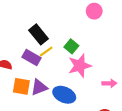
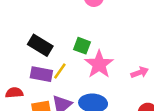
yellow line: (46, 52) -> (60, 71), moved

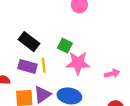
pink star: (99, 64) -> (78, 63), turned 30
yellow line: (60, 71) -> (44, 65), turned -48

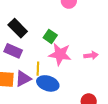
yellow line: (44, 65) -> (38, 69), moved
pink arrow: (112, 74) -> (91, 55), moved

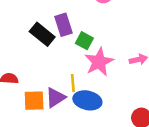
purple rectangle: (13, 51) -> (64, 25), moved, turned 54
pink star: (60, 54) -> (99, 62), turned -30

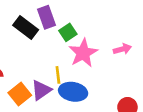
green square: (84, 41) -> (68, 32), turned 30
orange square: (34, 101) -> (20, 94), turned -35

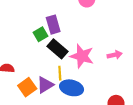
black rectangle: (26, 28) -> (58, 49), moved
green square: (68, 32) -> (41, 34), moved
pink star: (83, 53) -> (82, 56), turned -30

